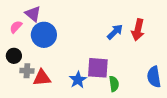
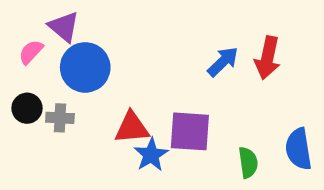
gray cross: (27, 71) -> (60, 118), moved
red triangle: (42, 78) -> (132, 128), moved
green semicircle: (114, 84) -> (248, 163), moved

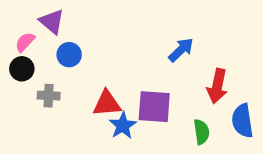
red arrow: (268, 58) -> (217, 86), moved
blue circle: (85, 67) -> (69, 55), size x0.6
black circle: (27, 108) -> (22, 69), moved

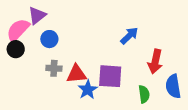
purple triangle: (52, 22) -> (37, 15), turned 42
pink semicircle: (25, 42) -> (18, 30), size x1.6
gray cross: (49, 96) -> (54, 68), moved

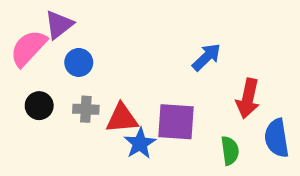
black circle: (16, 49) -> (39, 106), moved

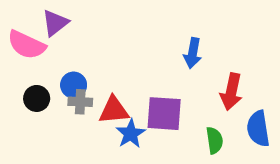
pink semicircle: (28, 48) -> (27, 45), turned -108
blue arrow: (207, 57) -> (193, 53), turned 144
blue circle: (79, 62) -> (74, 85), moved

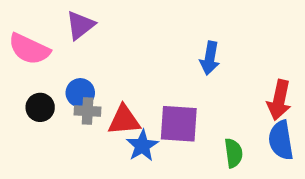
purple triangle: (55, 23) -> (80, 25), moved
red arrow: (231, 92) -> (279, 100), moved

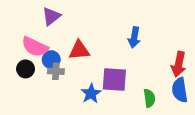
pink semicircle: (29, 49) -> (35, 47), moved
red triangle: (124, 120) -> (79, 50), moved

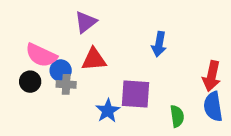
purple triangle: (51, 16) -> (86, 22), moved

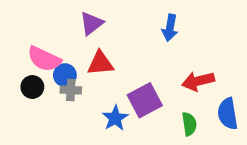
blue arrow: (159, 44) -> (170, 28), moved
red arrow: (212, 76) -> (198, 81), moved, turned 64
purple square: (135, 94) -> (145, 100), turned -32

